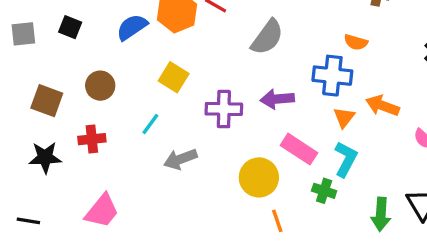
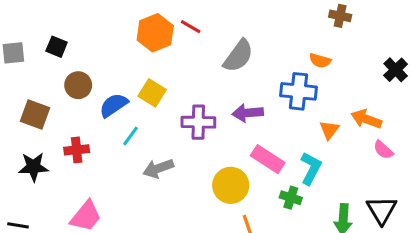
blue semicircle: (132, 27) -> (114, 105), moved
brown circle: (100, 86) -> (78, 85), moved
orange arrow: (383, 106) -> (366, 119), moved
orange triangle: (344, 117) -> (329, 130), moved

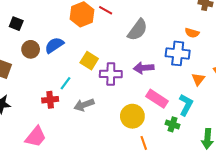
yellow square: (152, 93) -> (89, 61), moved
blue semicircle: (114, 105) -> (54, 45), moved
red cross: (77, 150) -> (50, 100), moved

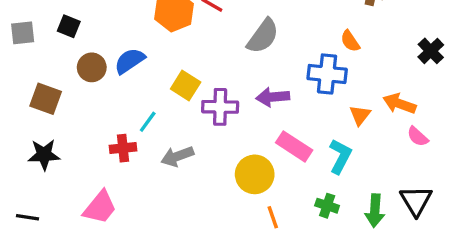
orange semicircle: (192, 33) -> (350, 41), turned 40
green cross: (173, 124) -> (327, 206), moved

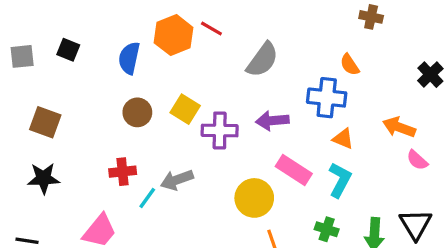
blue semicircle: (130, 61) -> (129, 58), moved, turned -44
brown circle: (92, 67) -> (137, 112), moved
orange triangle: (360, 115) -> (343, 139), moved, turned -45
cyan line: (148, 122) -> (147, 198), moved

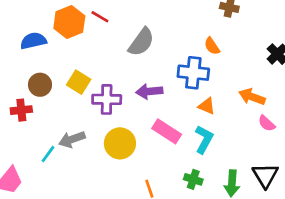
blue semicircle: (129, 58) -> (33, 41), turned 65
red cross: (123, 172) -> (21, 110), moved
yellow circle: (254, 198) -> (120, 143), moved

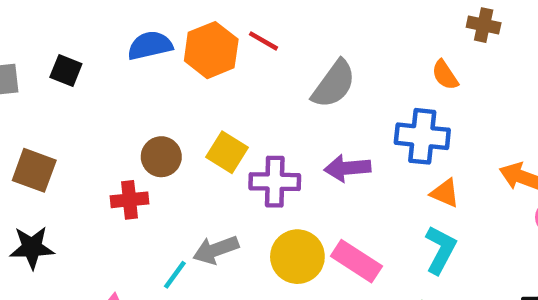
blue semicircle: (33, 41) -> (150, 45), moved
orange semicircle: (212, 46) -> (445, 75), moved
pink rectangle: (167, 131) -> (356, 261), moved

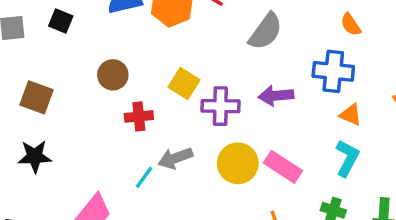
brown circle: (161, 157) -> (113, 75), moved
red cross: (129, 200) -> (139, 116), moved

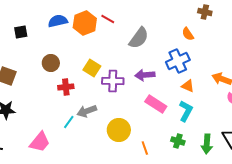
black square: (61, 21) -> (21, 32), turned -32
blue cross: (333, 71) -> (178, 61), turned -30
yellow circle: (238, 163) -> (119, 130), moved
pink rectangle: (283, 167) -> (156, 104), moved

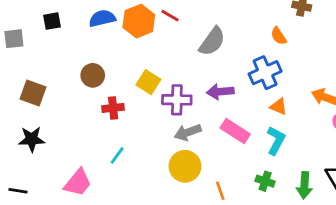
black square: (21, 32) -> (52, 21), moved
gray arrow: (87, 111) -> (188, 132), moved

